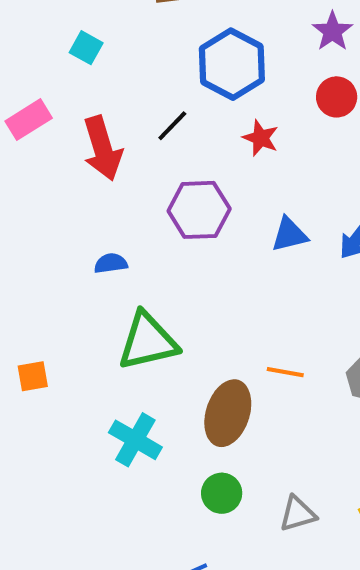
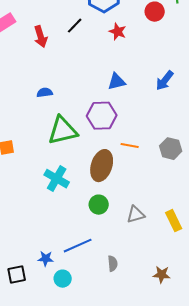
red arrow: (103, 148) -> (41, 37), size x0.7
purple hexagon: (199, 210) -> (102, 116), moved
blue triangle: (289, 235) -> (117, 82), moved

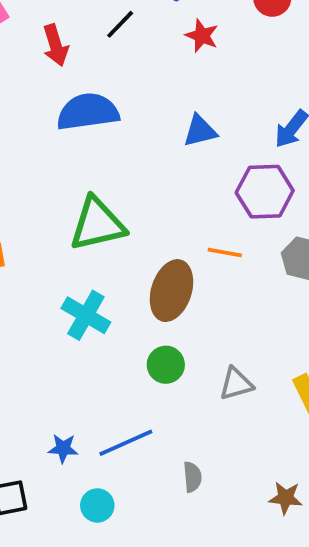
blue semicircle: (45, 93) -> (88, 112), moved, size x2.0
purple hexagon: (102, 116) -> (265, 192), moved
blue star: (46, 259) -> (63, 448), moved

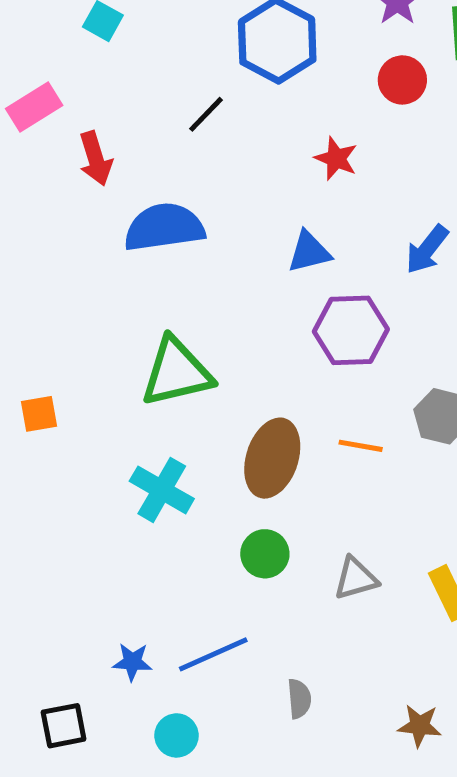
red star: (202, 36) -> (336, 159), moved
red arrow: (55, 45) -> (95, 159), moved
purple hexagon: (265, 192) -> (351, 330), moved
orange line: (225, 253) -> (361, 446), moved

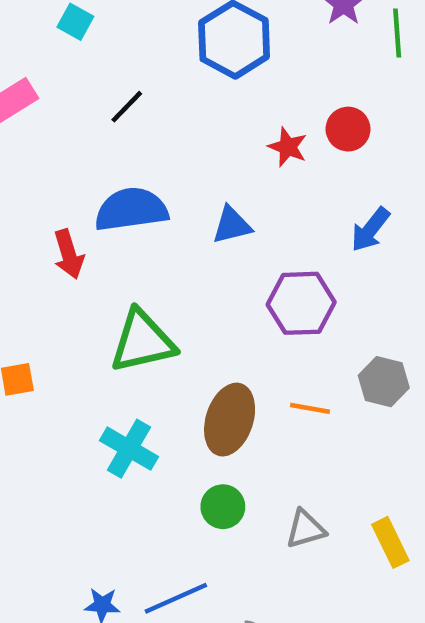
red circle: (402, 80) -> (348, 129), moved
black line: (206, 114) -> (127, 107), moved
red arrow: (95, 159) -> (69, 254), moved
blue triangle: (309, 252) -> (232, 225), moved

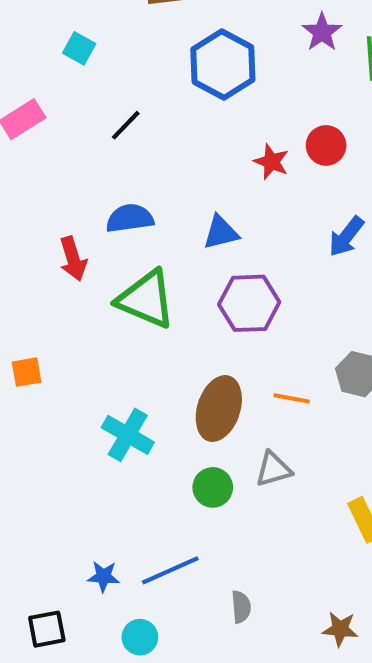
blue semicircle: (131, 209) -> (130, 218), size x0.7
purple hexagon: (301, 303) -> (249, 303), moved
green triangle: (142, 341) -> (146, 299), moved, turned 36
gray triangle: (306, 529) -> (273, 469), moved

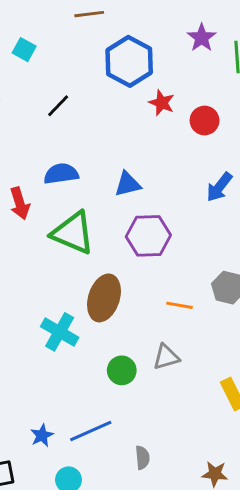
red star: (271, 162) -> (162, 103), moved
brown ellipse: (219, 408) -> (104, 298), moved
blue star: (103, 576) -> (42, 435), turned -30

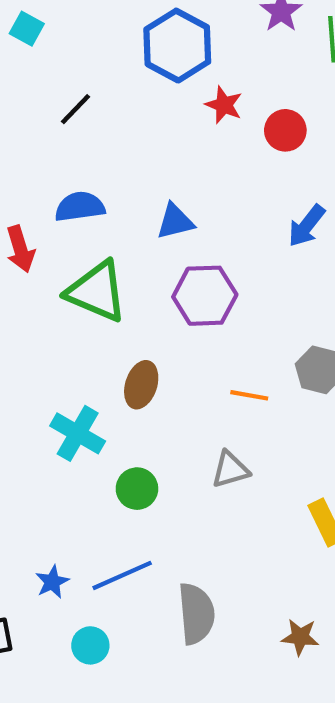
brown ellipse: (104, 298) -> (141, 385), size x0.7
green circle: (122, 370) -> (137, 489), moved
gray semicircle: (142, 458) -> (196, 614), size x1.8

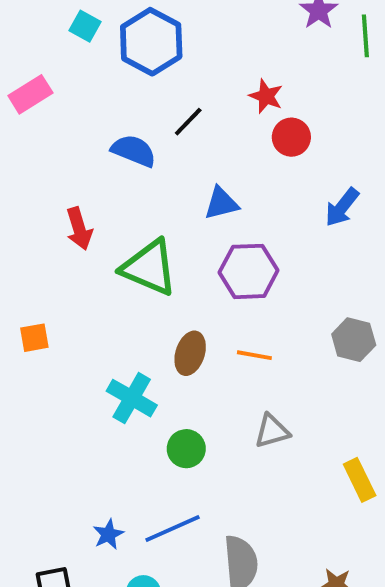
blue hexagon: (177, 46) -> (151, 42), moved
black line: (76, 109) -> (188, 122), moved
red circle: (285, 130) -> (291, 137), moved
blue semicircle: (80, 207) -> (134, 151), moved, turned 30
orange line: (249, 395) -> (254, 355), moved

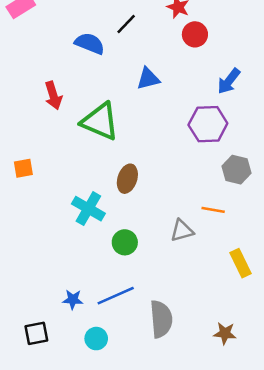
purple hexagon: (249, 271) -> (208, 124), moved
orange line: (254, 355) -> (213, 210), moved
blue star: (108, 534) -> (73, 300), turned 30

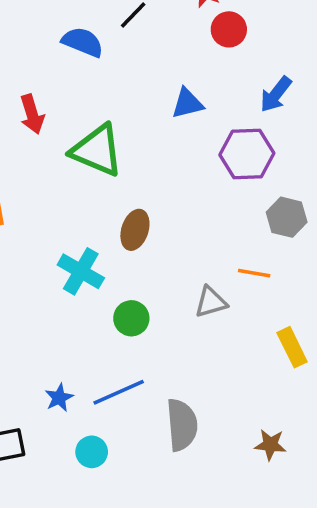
blue triangle: (148, 79) -> (187, 103), moved
blue star: (73, 300) -> (59, 398), turned -30

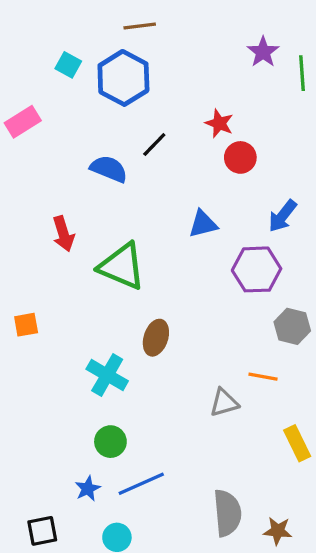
green circle: (131, 318) -> (110, 442), moved
gray semicircle: (182, 425) -> (227, 513), moved

